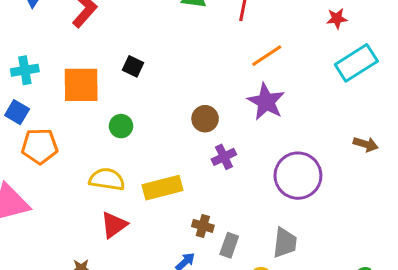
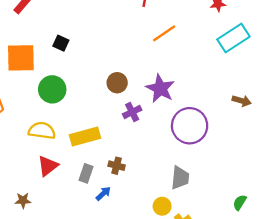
purple star: (266, 102) -> (160, 89), moved
green circle: (121, 126) -> (52, 89), size x1.5
gray rectangle: (229, 245) -> (86, 173), moved

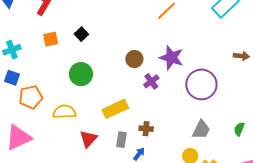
black square: (61, 43) -> (81, 34), turned 32
orange square: (21, 58) -> (51, 39), moved, size x0.6
yellow semicircle: (42, 131) -> (64, 112), moved
gray trapezoid: (180, 178) -> (201, 130), turned 30
green semicircle: (240, 202) -> (239, 129), moved

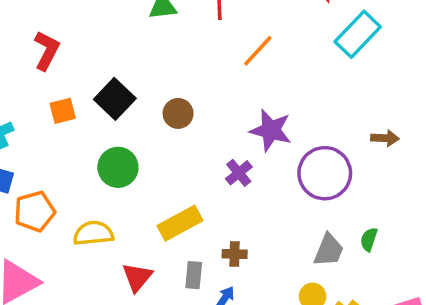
black square: (81, 34) -> (115, 99), size x1.6
brown arrow: (241, 56) -> (385, 138), moved
brown circle: (134, 59) -> (178, 113), moved
green semicircle: (239, 129) -> (369, 239), moved

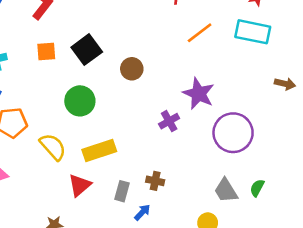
cyan rectangle: (358, 34) -> (253, 32), moved, turned 48
brown arrow: (385, 138) -> (285, 84), moved
yellow rectangle: (180, 223) -> (99, 150), moved
yellow semicircle: (93, 233) -> (53, 147), turned 44
gray trapezoid: (329, 250) -> (226, 191), turned 116

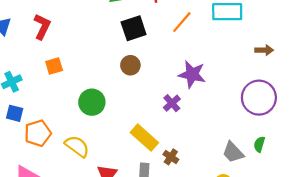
black square: (87, 50) -> (134, 28), moved, turned 30
purple circle: (233, 133) -> (259, 98), moved
yellow rectangle: (99, 150) -> (144, 138), moved, turned 72
brown cross: (155, 181) -> (171, 157), turned 35

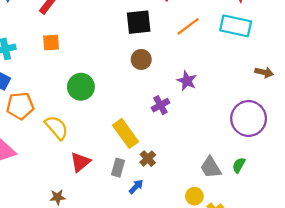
brown circle: (130, 65) -> (141, 59), moved
purple star: (192, 74) -> (187, 81), size x0.7

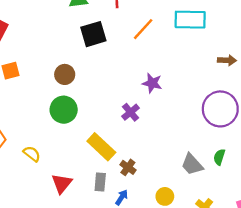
brown circle: (141, 59) -> (65, 74), moved
green circle: (81, 87) -> (64, 110), moved
yellow semicircle: (57, 128) -> (32, 154), size x0.7
yellow circle: (194, 196) -> (165, 196), moved

